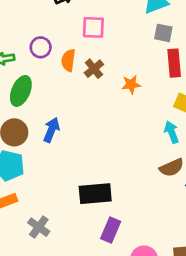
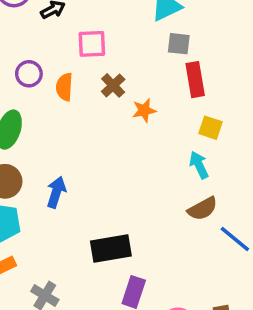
brown cross: (94, 69) -> (113, 85), moved
blue arrow: (51, 130) -> (56, 192), moved

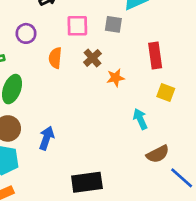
gray square: (179, 44) -> (113, 24), moved
purple circle: (29, 74) -> (26, 33), moved
cyan arrow: (199, 165) -> (140, 119), moved

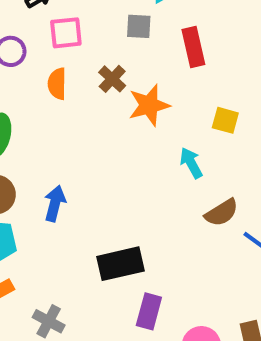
pink square: (77, 26) -> (66, 33), moved
red rectangle: (155, 55) -> (193, 47), moved
orange star: (116, 78) -> (149, 105), size x1.5

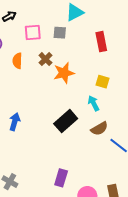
pink square: (66, 33) -> (33, 32), moved
red rectangle: (193, 47) -> (101, 42), moved
cyan arrow: (191, 163) -> (94, 103), moved
black rectangle: (120, 264) -> (66, 121), moved, turned -30

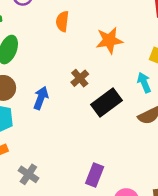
brown cross: (45, 59) -> (80, 78), moved
orange semicircle: (17, 61) -> (62, 21), moved

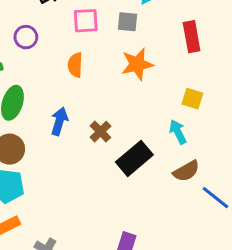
orange star: (109, 40) -> (137, 64), moved
blue arrow: (41, 98) -> (59, 121), moved

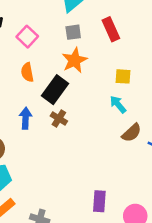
pink square: (86, 21) -> (27, 37), turned -30
gray square: (127, 22) -> (73, 32), moved
black rectangle: (134, 158) -> (55, 90), moved

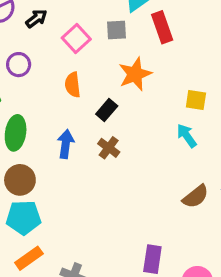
red rectangle: (111, 29) -> (162, 27), moved
gray square: (73, 32) -> (117, 30), moved
black rectangle: (55, 90) -> (107, 110), size x0.6
brown semicircle: (132, 133) -> (196, 197), moved

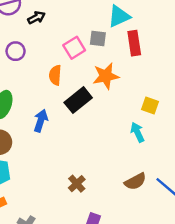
pink square: (76, 39) -> (74, 48), moved
black rectangle: (107, 110) -> (78, 100), size x1.5
brown cross: (109, 148) -> (77, 184), moved

